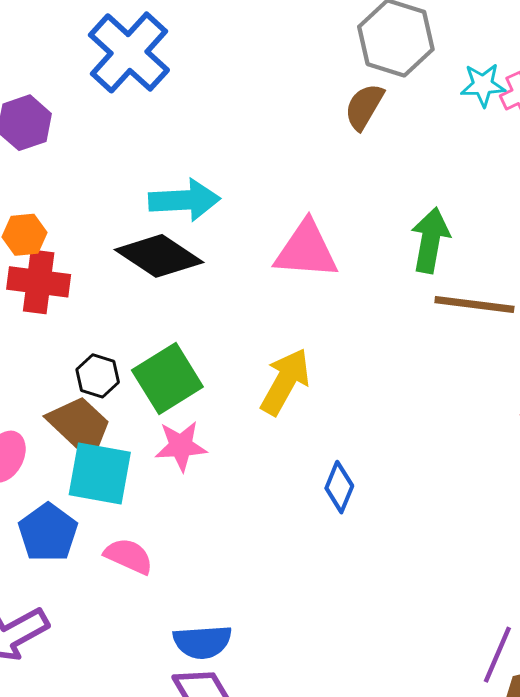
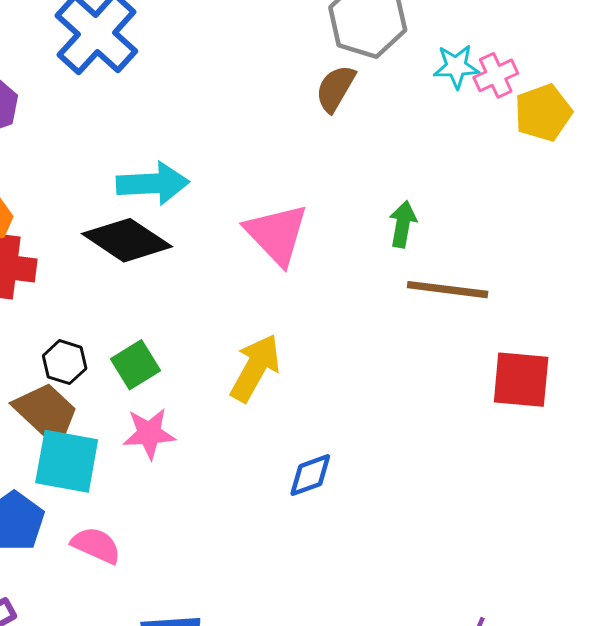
green arrow: (430, 240) -> (403, 224), size x0.7
pink triangle: (306, 250) -> (277, 234), turned 42
green square: (167, 379) -> (135, 365), size x0.7
blue diamond: (339, 487) -> (310, 475), turned 48

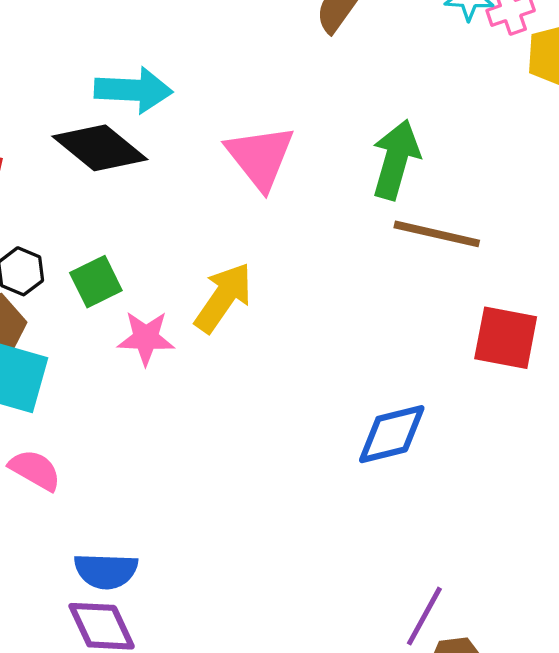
green arrow: (403, 224) -> (396, 160), size x1.6
pink star: (149, 433) -> (146, 338), moved
blue diamond: (310, 475) -> (392, 434), moved, size x1.4

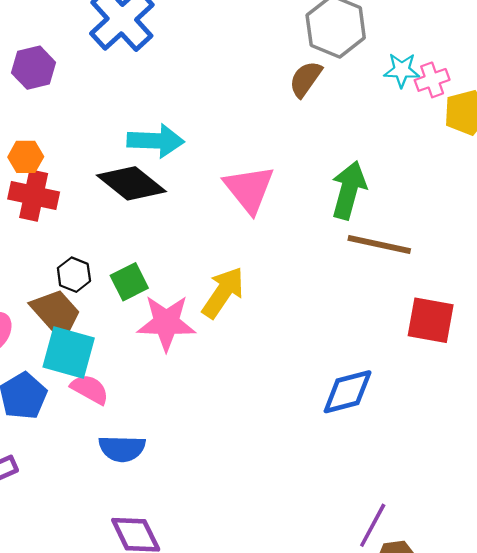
pink star: (146, 338) -> (166, 323), size x1.4
pink semicircle: (35, 470) -> (90, 389), moved
blue semicircle: (106, 571) -> (122, 449), moved

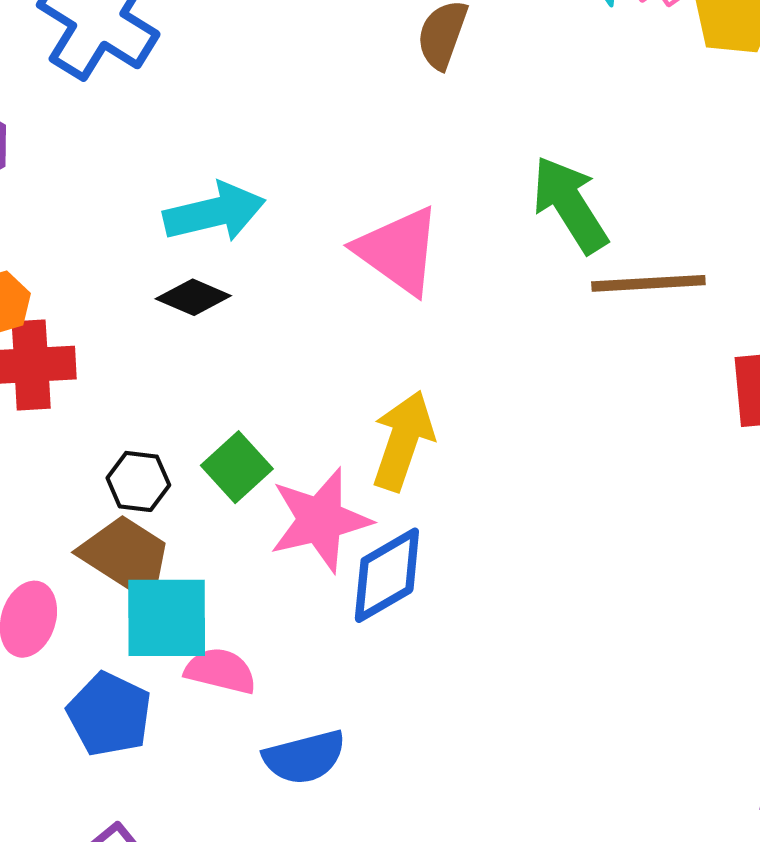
black diamond: (131, 183) -> (193, 297), size x0.6
green arrow: (349, 190) -> (570, 205), turned -32
blue diamond: (348, 392) -> (387, 575), moved

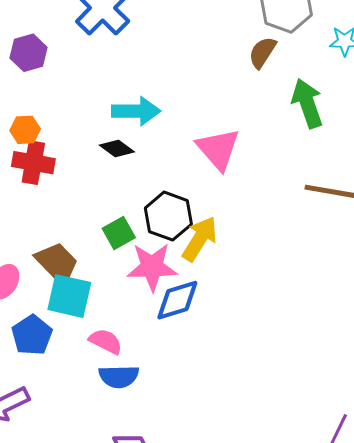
green arrow: (570, 205) -> (307, 103), moved
black hexagon: (138, 481) -> (168, 216), moved, size x1.6
pink semicircle: (221, 671) -> (106, 341), moved

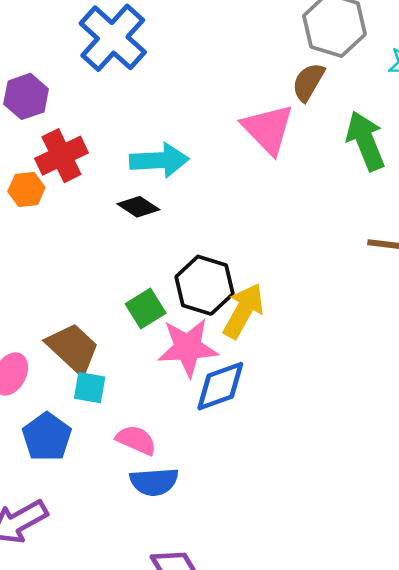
pink triangle: (218, 149) -> (268, 129), moved
red cross: (33, 163) -> (61, 156), moved, turned -33
cyan square: (69, 296) -> (90, 388), size x0.6

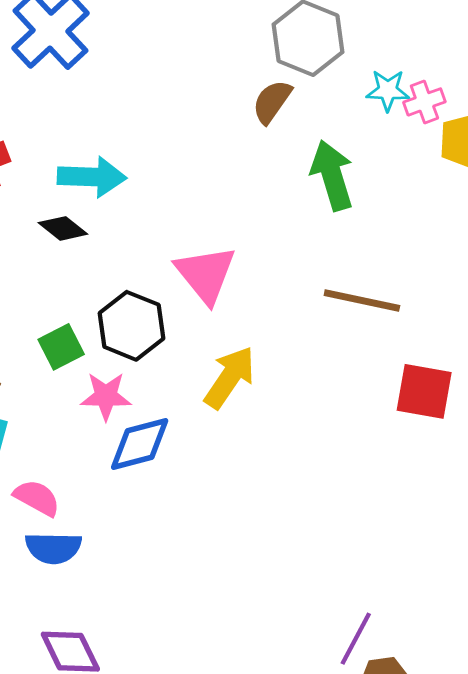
pink triangle: (268, 129) -> (206, 274), moved
yellow arrow: (243, 311) -> (230, 377), moved
pink star: (188, 348) -> (106, 396), size x0.7

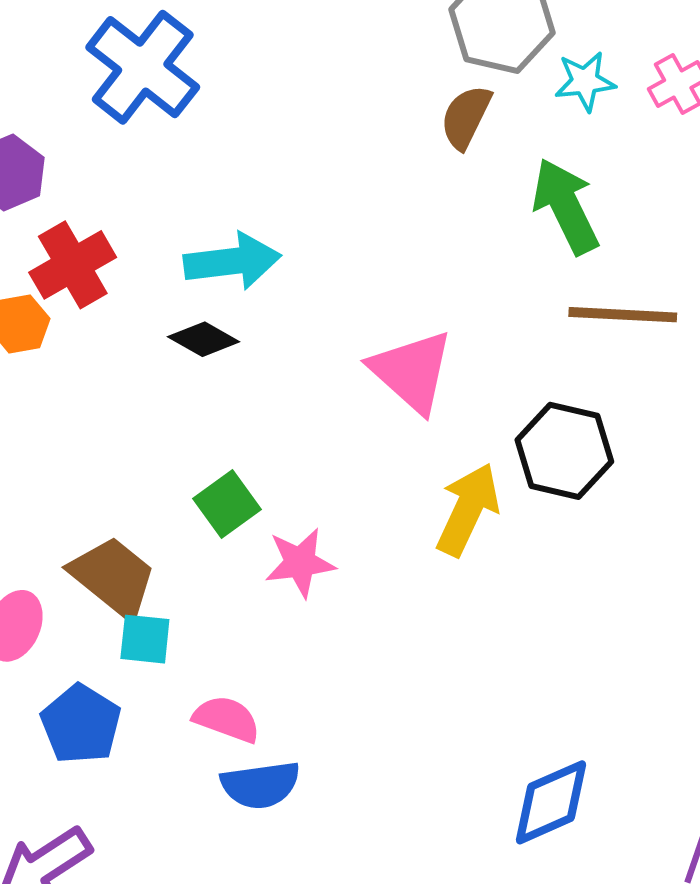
cyan star: (388, 90) -> (585, 81), moved
brown line: (362, 300) -> (623, 315), moved
black hexagon: (131, 326) -> (564, 451), moved
blue diamond: (140, 444) -> (551, 802), moved

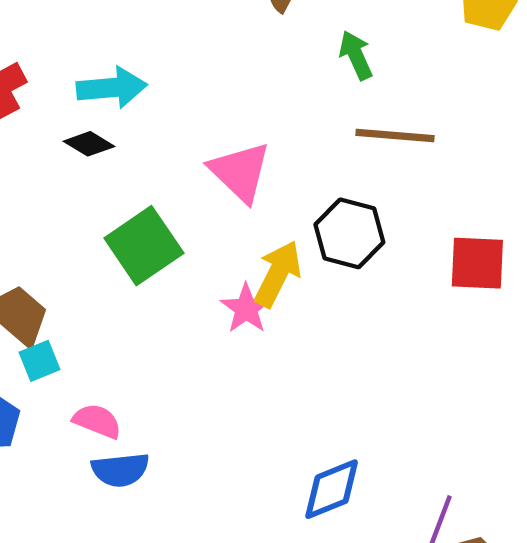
green arrow: (566, 206) -> (356, 55), size x0.7
green square: (227, 504) -> (144, 246), moved, size x1.6
pink star: (300, 563) -> (246, 308), moved, turned -30
cyan square: (145, 639) -> (39, 361), turned -30

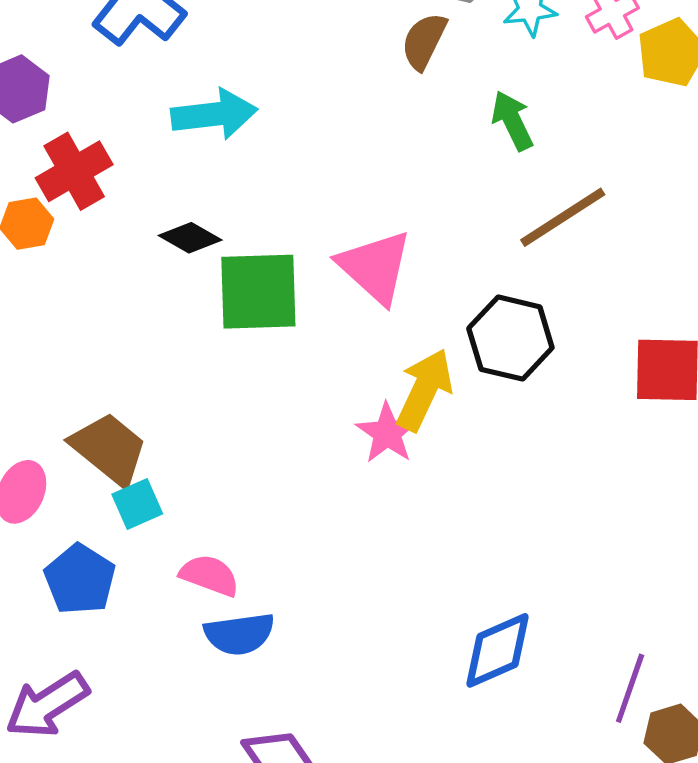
cyan arrow: (112, 88) -> (214, 114), moved
brown line: (395, 136) -> (563, 217), turned -36
green square: (144, 246) -> (258, 292), moved, turned 34

